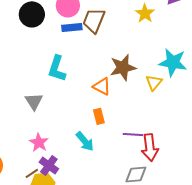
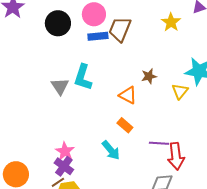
brown star: (123, 67) -> (149, 76), size x0.6
gray triangle: (34, 101) -> (60, 86), moved
orange rectangle: (99, 116) -> (125, 125), turned -35
purple cross: (49, 165) -> (64, 166), moved

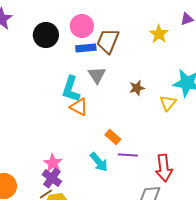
gray triangle: (60, 86) -> (97, 75), moved
orange triangle: (128, 95) -> (79, 107), moved
purple line: (159, 143) -> (128, 155), moved

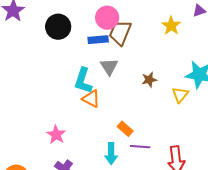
pink circle: (82, 26) -> (107, 18), moved
cyan arrow: (99, 162) -> (111, 154), turned 40
pink star: (53, 163) -> (56, 135), moved

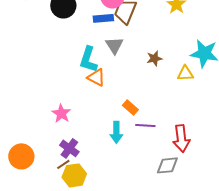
yellow triangle: (180, 95) -> (185, 73), turned 48

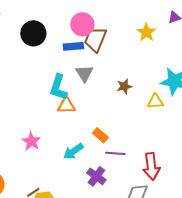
orange triangle: (96, 77) -> (66, 105), turned -30
cyan arrow: (116, 132) -> (73, 151), moved, turned 55
purple cross: (69, 148) -> (96, 176), moved

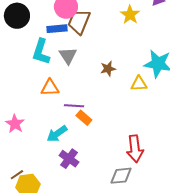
cyan L-shape: (58, 87) -> (41, 52), moved
purple line: (115, 153) -> (74, 106), moved
purple cross: (96, 176) -> (69, 159), moved

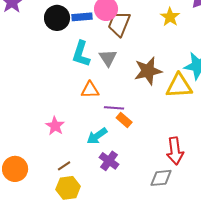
blue rectangle: (57, 29) -> (82, 17), moved
brown star: (108, 69) -> (148, 71), size x1.8
yellow triangle: (139, 84) -> (179, 86), size x1.6
brown line: (17, 175) -> (64, 166), moved

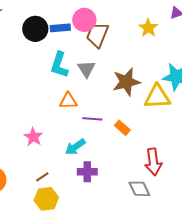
orange rectangle: (124, 120) -> (122, 128), moved
purple cross: (109, 161) -> (87, 172), turned -36
gray diamond: (161, 178) -> (139, 189), turned 70

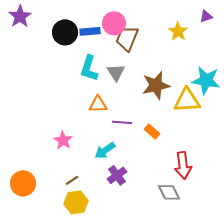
purple cross: (87, 172) -> (117, 175), turned -36

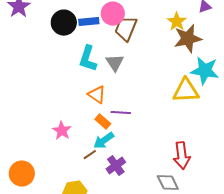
brown star: (156, 85) -> (188, 39), moved
orange triangle: (98, 104) -> (97, 95), turned 36
orange rectangle: (152, 131) -> (103, 122), moved
brown line: (72, 180) -> (90, 155), moved

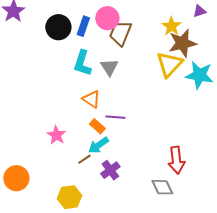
blue rectangle: (89, 22) -> (83, 26), turned -66
yellow triangle: (186, 91) -> (169, 64), moved, turned -44

